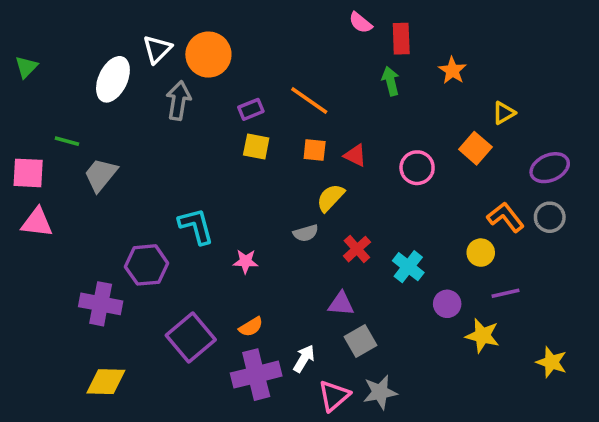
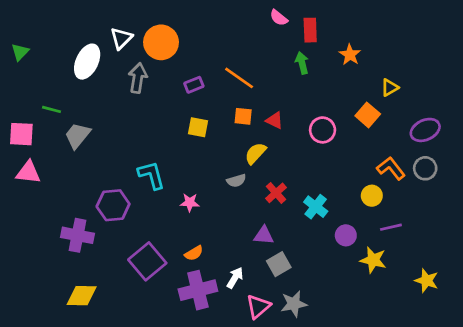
yellow square: (256, 146) -> (198, 127), moved

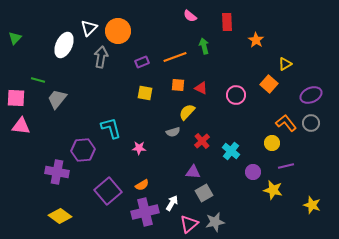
pink semicircle: (279, 18) -> (190, 16), moved
green arrow: (302, 63) -> (204, 46), moved
orange line: (239, 78) -> (175, 57), turned -55
yellow diamond: (82, 296) -> (60, 216), turned 35

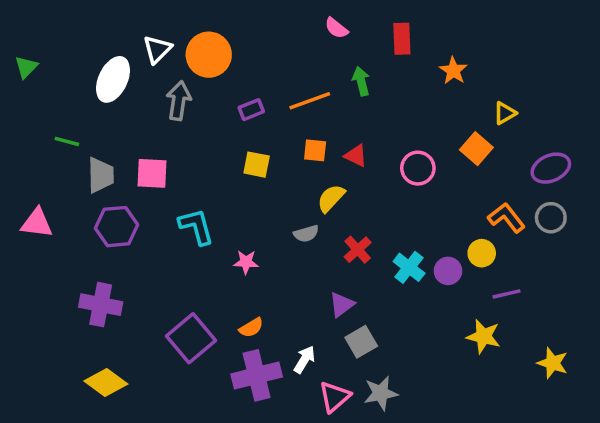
pink square: (16, 98) -> (152, 173), moved
gray trapezoid: (57, 99) -> (101, 175), turned 140
purple hexagon: (83, 150) -> (117, 227), moved
purple triangle: (193, 172) -> (342, 305), turned -42
purple circle: (253, 172) -> (448, 271), moved

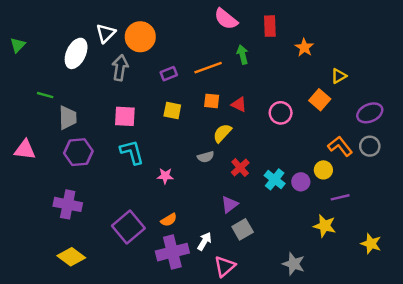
pink semicircle: (336, 28) -> (226, 19), size x1.5
pink square: (152, 173) -> (125, 116), moved
gray star: (381, 393) -> (294, 264), moved, turned 30

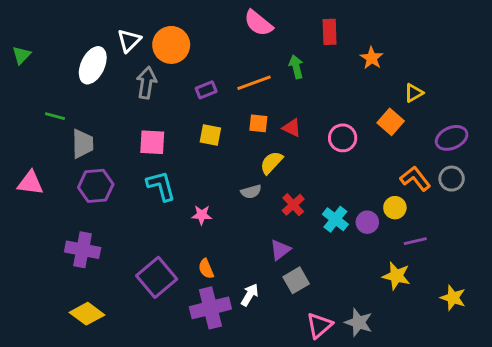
pink semicircle: (226, 19) -> (258, 23), moved
orange semicircle: (169, 220) -> (206, 269), turned 98
pink triangle: (225, 266) -> (319, 325), moved

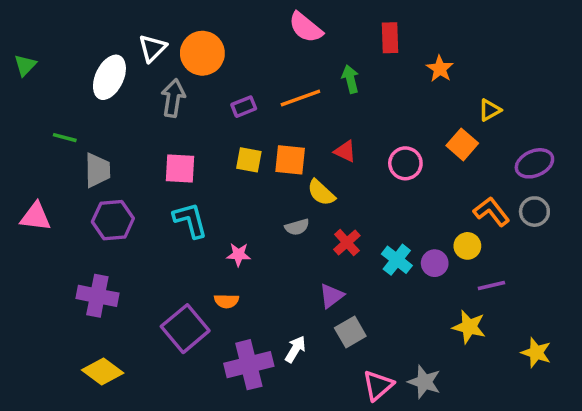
orange square: (258, 123) -> (290, 160), moved, size x1.4
yellow semicircle: (271, 163) -> (321, 193), turned -90
orange semicircle: (206, 269) -> (226, 301), moved, turned -66

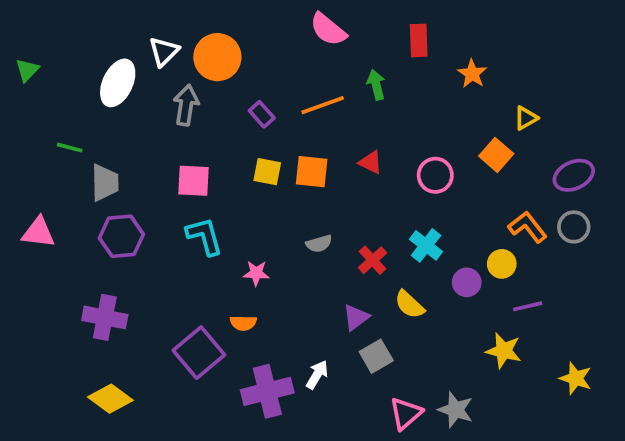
purple rectangle: (244, 107) -> (262, 114), turned 70
yellow semicircle: (321, 193) -> (409, 305), moved
cyan cross: (397, 260) -> (426, 245), moved

